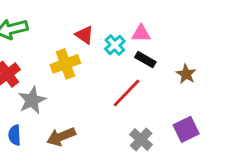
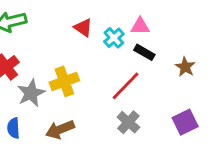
yellow cross: (65, 64) -> (64, 81), moved
gray cross: (141, 140) -> (128, 122), moved

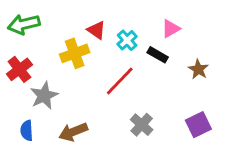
pink triangle: (140, 26) -> (171, 29), moved, turned -30
yellow cross: (64, 81) -> (75, 53), moved
red line: (126, 86) -> (120, 81), moved

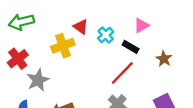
red line: (120, 81) -> (122, 73), moved

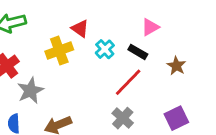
cyan cross: (106, 35) -> (105, 49), moved

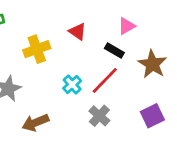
red triangle: (80, 29) -> (78, 31), moved
cyan cross: (105, 49) -> (72, 85), moved
brown star: (176, 66) -> (152, 64), size x1.5

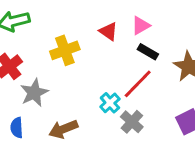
pink triangle: (127, 26) -> (141, 26), moved
cyan cross: (72, 85) -> (110, 103), moved

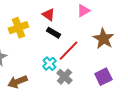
pink triangle: (141, 26) -> (83, 11), moved
black rectangle: (148, 52) -> (53, 33), moved

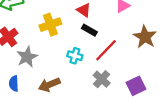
cyan cross: (49, 64) -> (75, 56), moved, turned -32
purple square: (103, 77) -> (136, 86), moved

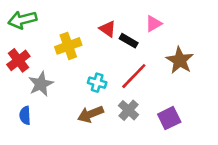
black rectangle: (89, 30) -> (129, 41), moved
brown arrow: (49, 85) -> (91, 114), moved

